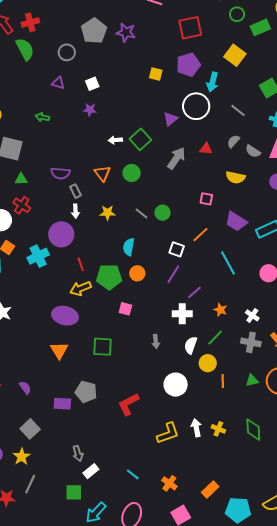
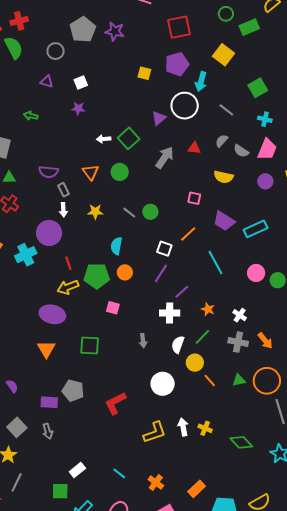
orange line: (223, 381) -> (210, 380), turned -40
green diamond: (253, 430) -> (241, 442), moved, turned -40
gray arrow: (78, 454) -> (48, 431), moved

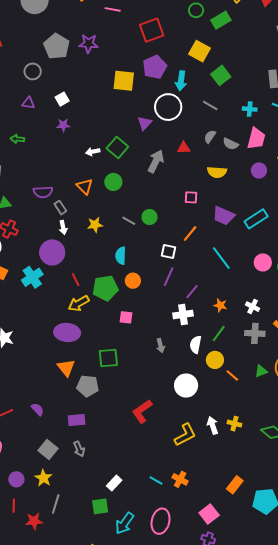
yellow square: (144, 73) -> (124, 81), size x1.6
green square: (258, 88) -> (221, 75), moved
gray pentagon: (73, 391) -> (88, 386), moved
orange cross: (156, 483) -> (180, 479), moved

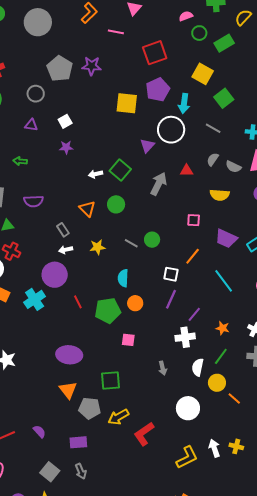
purple semicircle: (43, 192) -> (33, 201), moved
white arrow: (63, 227) -> (66, 250), turned 88
yellow arrow: (79, 303) -> (118, 417), moved

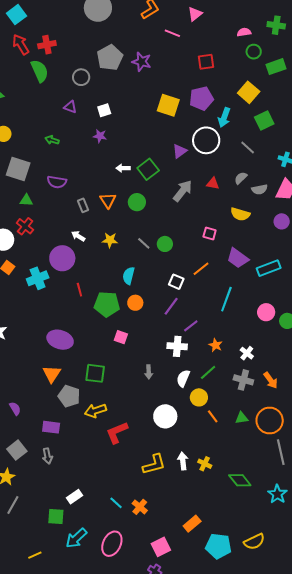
red square: (155, 53) -> (206, 62), size x0.7
gray semicircle: (233, 167) -> (259, 189), turned -49
gray rectangle: (63, 230) -> (83, 205), moved
white arrow: (66, 250) -> (78, 236), turned 32
cyan line: (224, 281) -> (226, 299), turned 45

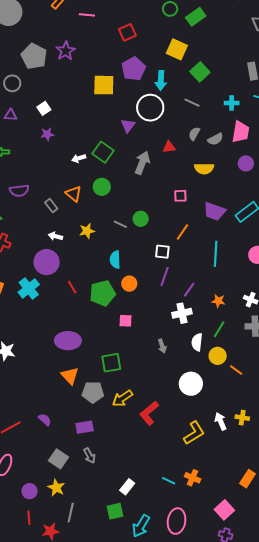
purple star: (142, 62) -> (66, 51), turned -30

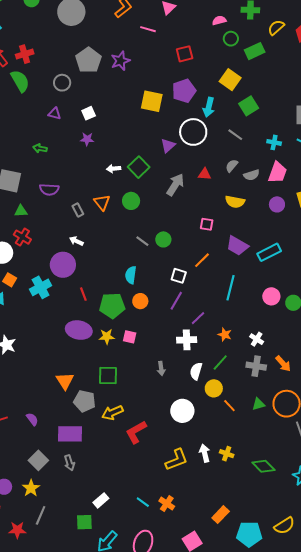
yellow star: (87, 231) -> (107, 337), moved
purple ellipse: (68, 341) -> (79, 330), moved
purple rectangle: (85, 427) -> (70, 434), size x1.4

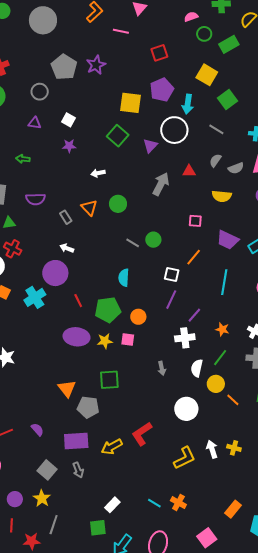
white square: (89, 113) -> (68, 120), turned -32
green square: (139, 167) -> (118, 136), moved
orange circle: (140, 301) -> (138, 317), moved
yellow arrow: (112, 413) -> (112, 447), moved

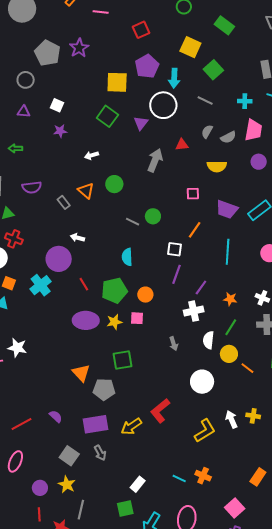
green rectangle: (229, 44) -> (224, 25), moved, turned 72
white arrow: (67, 248) -> (77, 238), moved

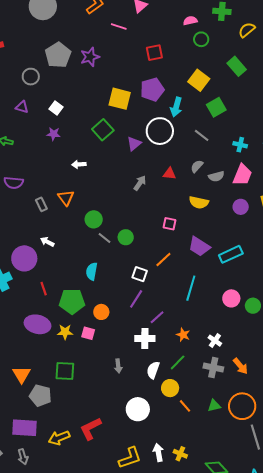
gray arrow: (155, 160) -> (140, 183), size x0.7
green circle: (114, 184) -> (94, 219), moved

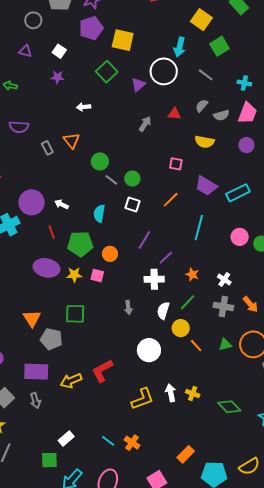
purple pentagon: (152, 90) -> (91, 28), moved
white arrow: (47, 242) -> (62, 204), moved
white square: (140, 274) -> (133, 205), moved

